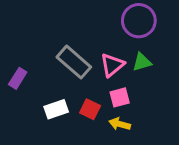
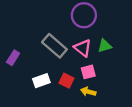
purple circle: (139, 21) -> (84, 15), moved
pink triangle: (112, 65) -> (83, 48), turned -42

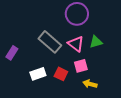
yellow arrow: (88, 92) -> (90, 84), moved

